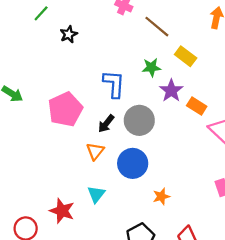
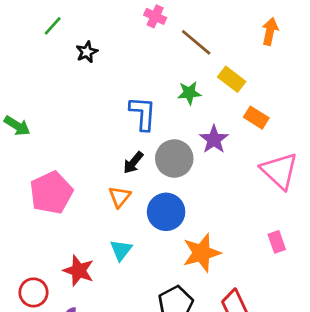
purple star: (171, 91) -> (214, 139), moved
orange rectangle: (197, 106) -> (256, 118), moved
pink pentagon: (65, 109) -> (51, 193), moved
orange star: (161, 196) -> (202, 253), size x1.8

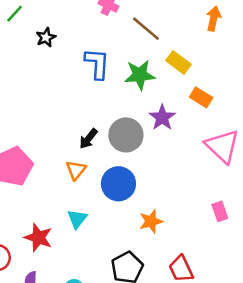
green star: (189, 93) -> (140, 75), size x1.4
blue L-shape: (143, 113) -> (97, 64), moved
orange star: (202, 253) -> (151, 221), size x0.7

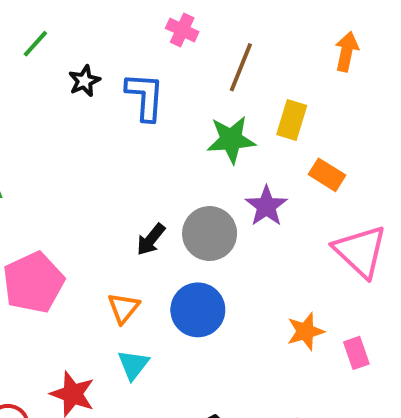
brown line: (146, 29) -> (241, 67), turned 72
yellow rectangle: (179, 62) -> (292, 120), turned 70
blue L-shape: (97, 64) -> (145, 97), moved
orange triangle: (76, 170) -> (123, 308), moved
orange star: (151, 221) -> (305, 331), moved

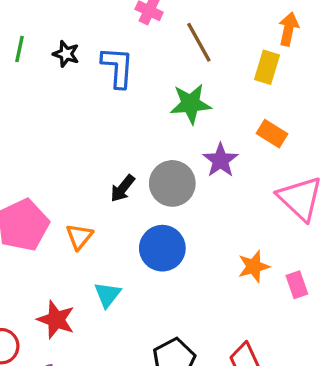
green line: (35, 44) -> (20, 49), moved, turned -30
brown line: (241, 67) -> (199, 42), turned -51
black star: (84, 81) -> (66, 54), turned -30
yellow rectangle: (292, 120) -> (267, 67), moved
orange triangle: (123, 308) -> (79, 237), moved

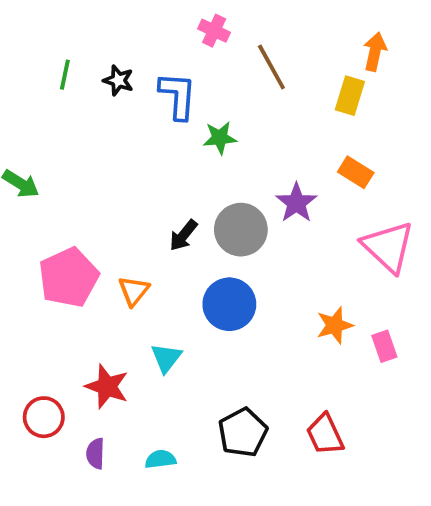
green star: (191, 104) -> (220, 138), moved, size x0.7

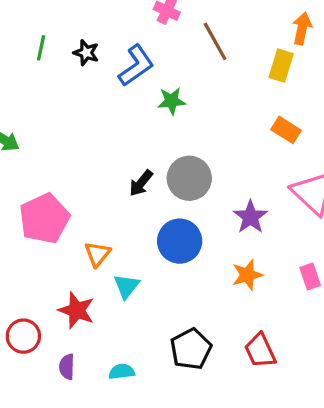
blue L-shape: (178, 96) -> (136, 66), turned 51
purple star: (296, 203) -> (250, 217), moved
orange triangle: (134, 291) -> (97, 254), moved
orange star: (335, 325) -> (247, 275), moved

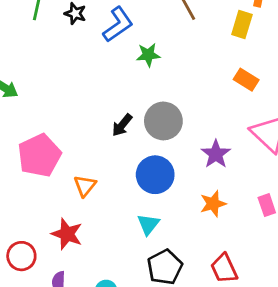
cyan triangle: (126, 286) -> (148, 224), moved

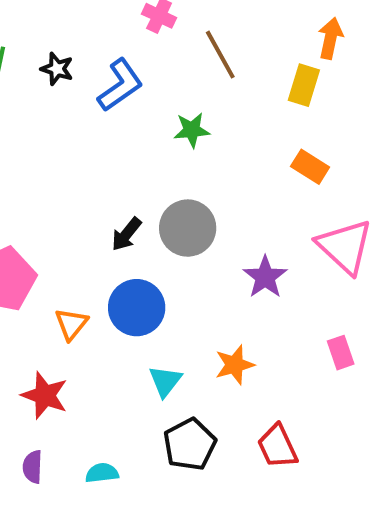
green star: (148, 55) -> (192, 130), moved
blue circle: (155, 175) -> (137, 308), moved
orange star: (213, 204) -> (235, 365), moved

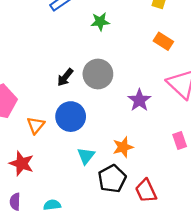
black pentagon: (190, 444) -> (112, 179), moved

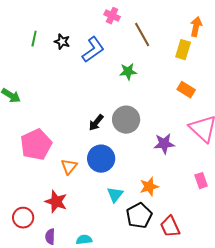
purple star: (139, 100) -> (164, 144), turned 30

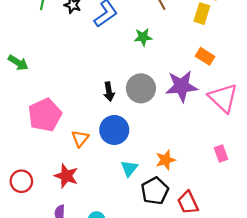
black arrow: (96, 123) -> (109, 92), turned -48
purple star: (164, 144) -> (182, 86), moved, size x1.4
red circle: (23, 218) -> (21, 181), moved

